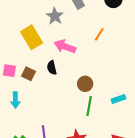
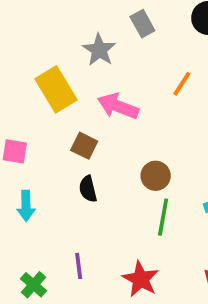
black semicircle: (52, 68) -> (88, 189), moved
brown square: (29, 74) -> (84, 146), moved

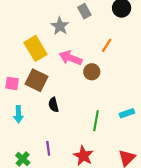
brown square: (84, 146) -> (36, 80), moved, size x1.5
brown circle: (156, 176) -> (92, 72), moved

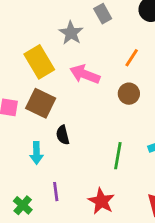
brown circle: (92, 72) -> (129, 94), moved
cyan arrow: (18, 114) -> (36, 153), moved

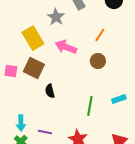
cyan arrow: (36, 153) -> (21, 123), moved
purple line: (56, 192) -> (45, 132), turned -72

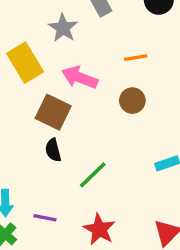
orange line: (100, 35) -> (136, 58), turned 48
brown square: (34, 68) -> (53, 112), moved
green line: (90, 106) -> (93, 175), moved, turned 36

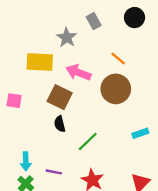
orange line: (136, 58) -> (118, 58), turned 49
yellow rectangle: (25, 63) -> (40, 62), turned -56
brown circle: (132, 101) -> (116, 89), size x1.6

